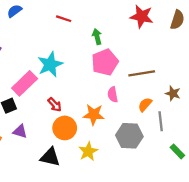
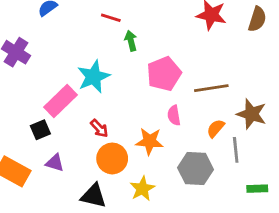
green arrow: (97, 37) -> (131, 41), moved
brown star: (173, 93) -> (252, 114), size x1.5
green rectangle: (177, 151) -> (257, 189), turned -48

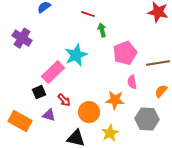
red arrow: (99, 128) -> (64, 100), moved

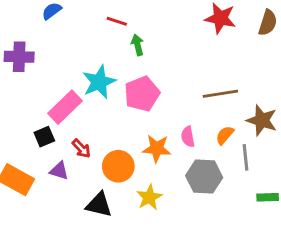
purple cross: (22, 38) -> (19, 57), turned -30
pink pentagon: (125, 53) -> (142, 94), moved
pink semicircle: (132, 82) -> (188, 137), moved

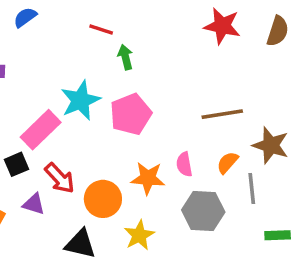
red arrow: (81, 148) -> (60, 178), size x1.4

